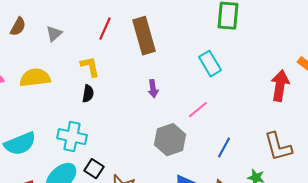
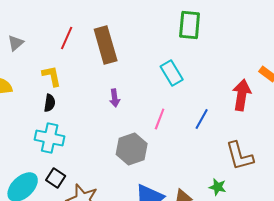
pink line: (198, 110) -> (160, 119), turned -30
cyan cross: (72, 137) -> (50, 138), moved
blue line: (224, 148) -> (202, 119), moved

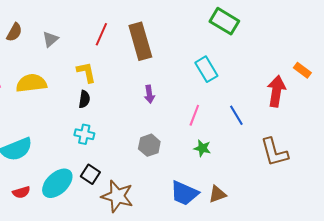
green rectangle: (190, 25) -> (224, 21), turned -64
blue line: (202, 119) -> (236, 115), turned -60
cyan cross: (50, 138) -> (84, 134), size x0.7
gray hexagon: (132, 149) -> (149, 145), moved, size x0.7
green star: (218, 187) -> (202, 148), moved

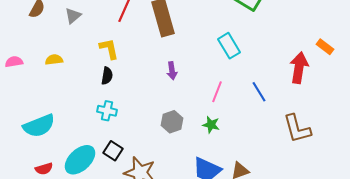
yellow semicircle: (31, 83) -> (54, 60), size x0.6
green star: (202, 148) -> (211, 125), moved

